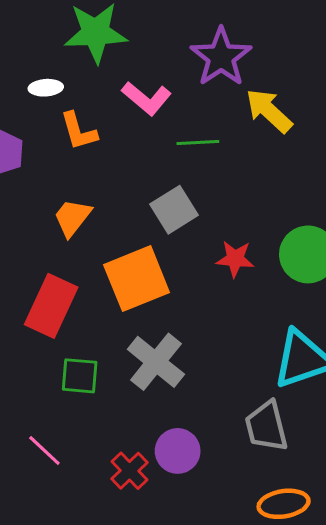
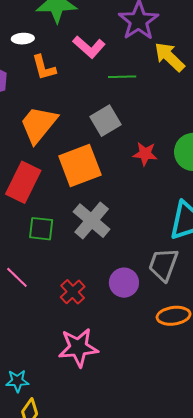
orange trapezoid: (72, 218) -> (39, 124), size x1.5
gray trapezoid: (266, 426) -> (163, 265), turned 33
purple circle: (178, 451) -> (124, 283), moved

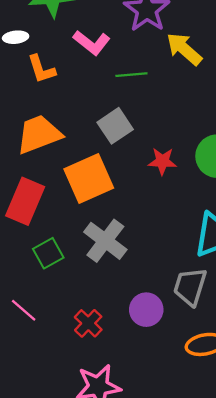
orange trapezoid: (39, 124) -> (39, 134), turned 33
green square: (41, 229) -> (48, 253), turned -32

